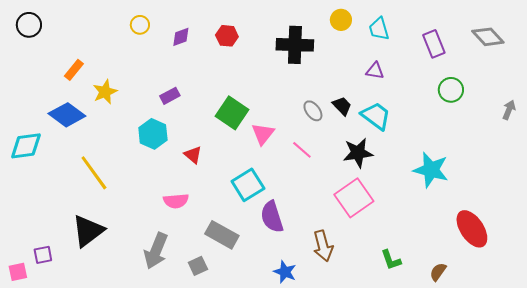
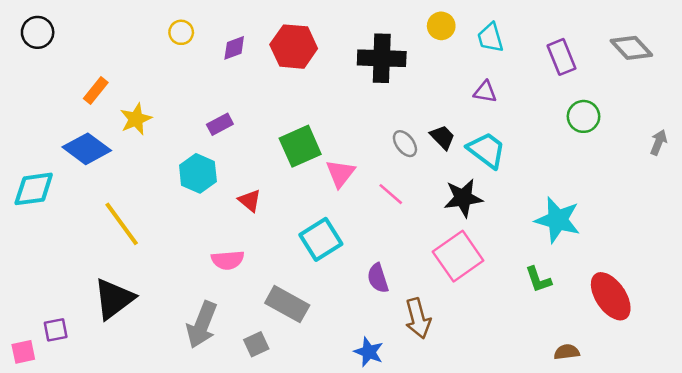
red hexagon: (227, 36) -> (294, 47), size x1.6
green square: (232, 113) -> (300, 146), turned 32
purple semicircle: (272, 217) -> (378, 278), moved, size x0.7
green L-shape: (391, 260) -> (538, 279), moved
brown semicircle: (438, 272) -> (567, 352), turned 48

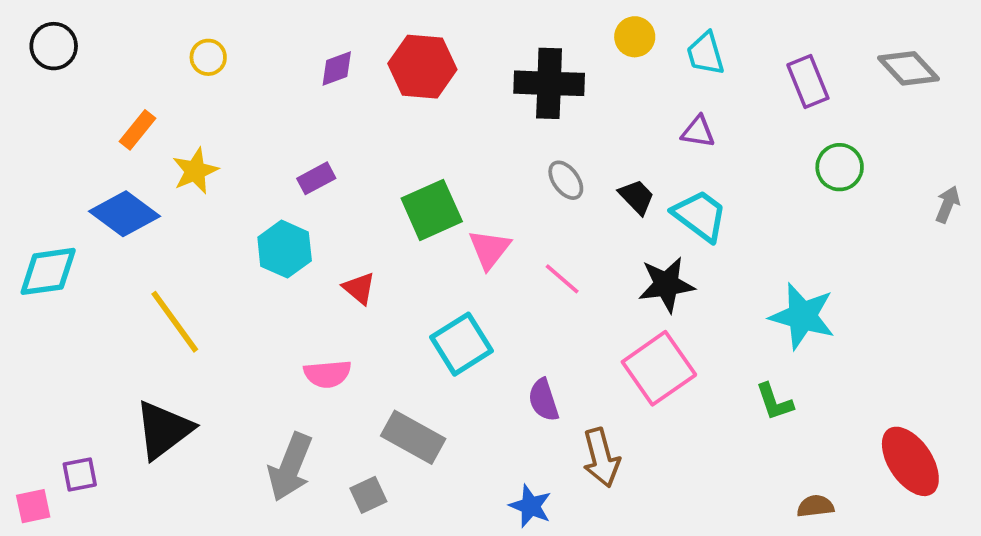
yellow circle: (181, 32) -> (208, 57), moved
gray ellipse: (405, 144) -> (566, 180), moved
red ellipse: (611, 296) -> (910, 461), moved

